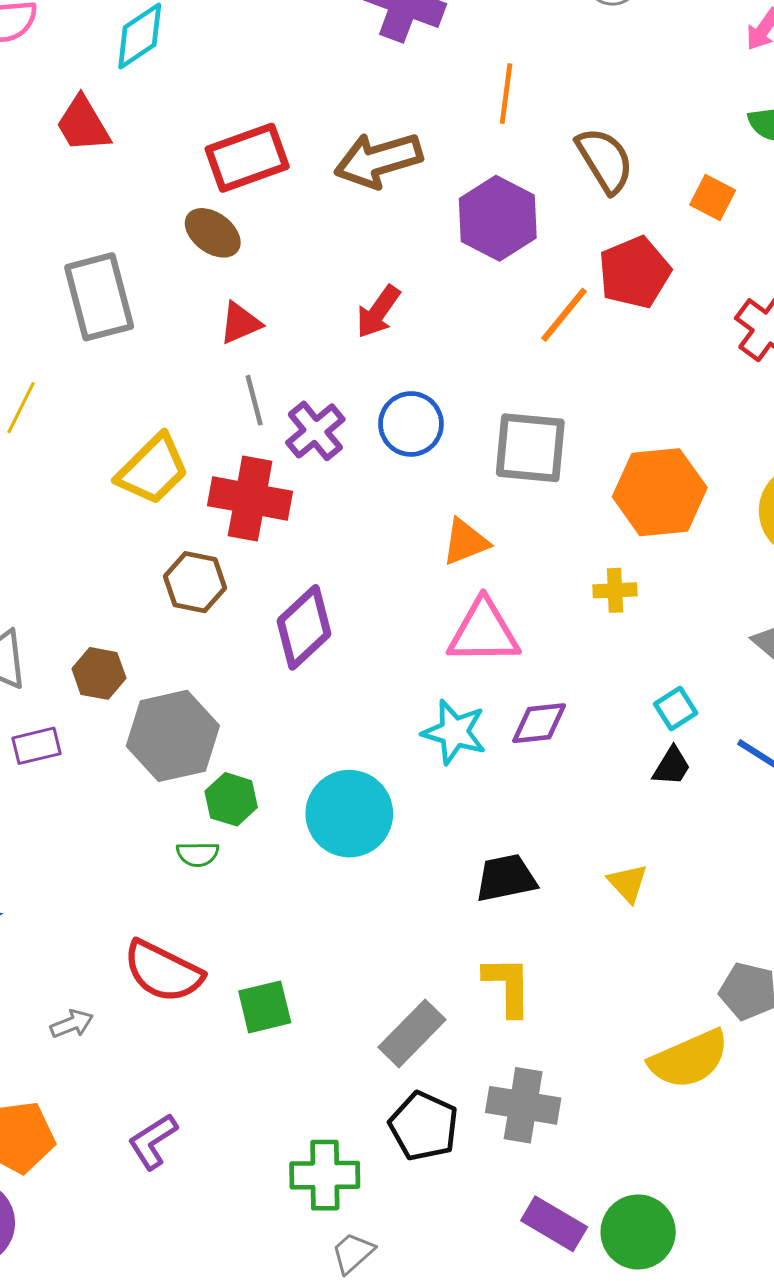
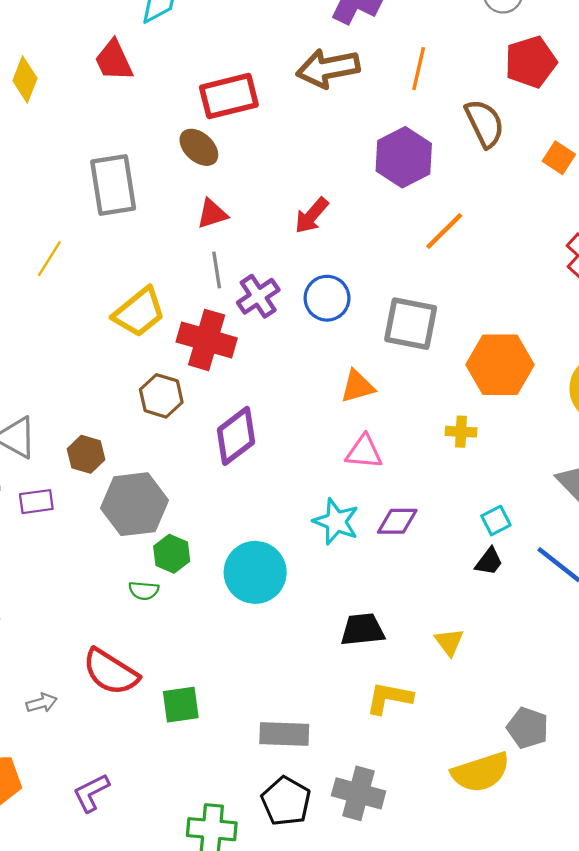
brown arrow: (378, 160) -> (328, 68), moved
red pentagon: (635, 272) -> (531, 62), moved
pink triangle: (484, 632) -> (364, 452), size x0.7
yellow L-shape: (508, 986) -> (389, 698), moved, turned -84
gray rectangle: (412, 1033) -> (284, 734), turned 42

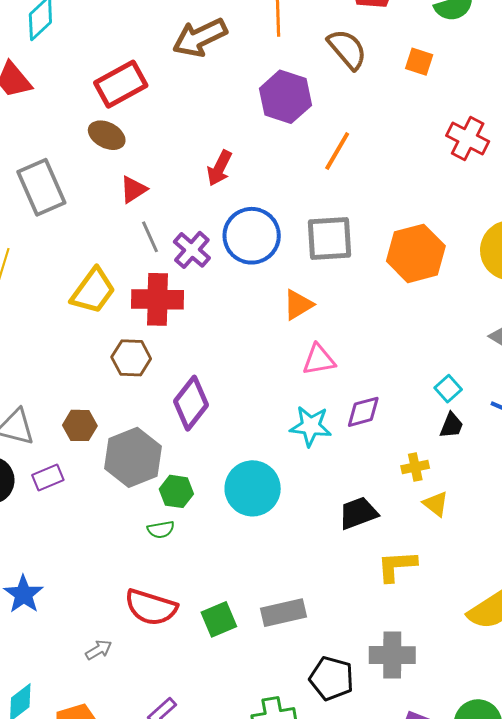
blue circle: (327, 298) -> (252, 236), size x1.4
yellow cross: (461, 432) -> (415, 467), moved
purple diamond: (236, 436) -> (191, 403), moved
gray rectangle: (284, 734) -> (283, 613), moved

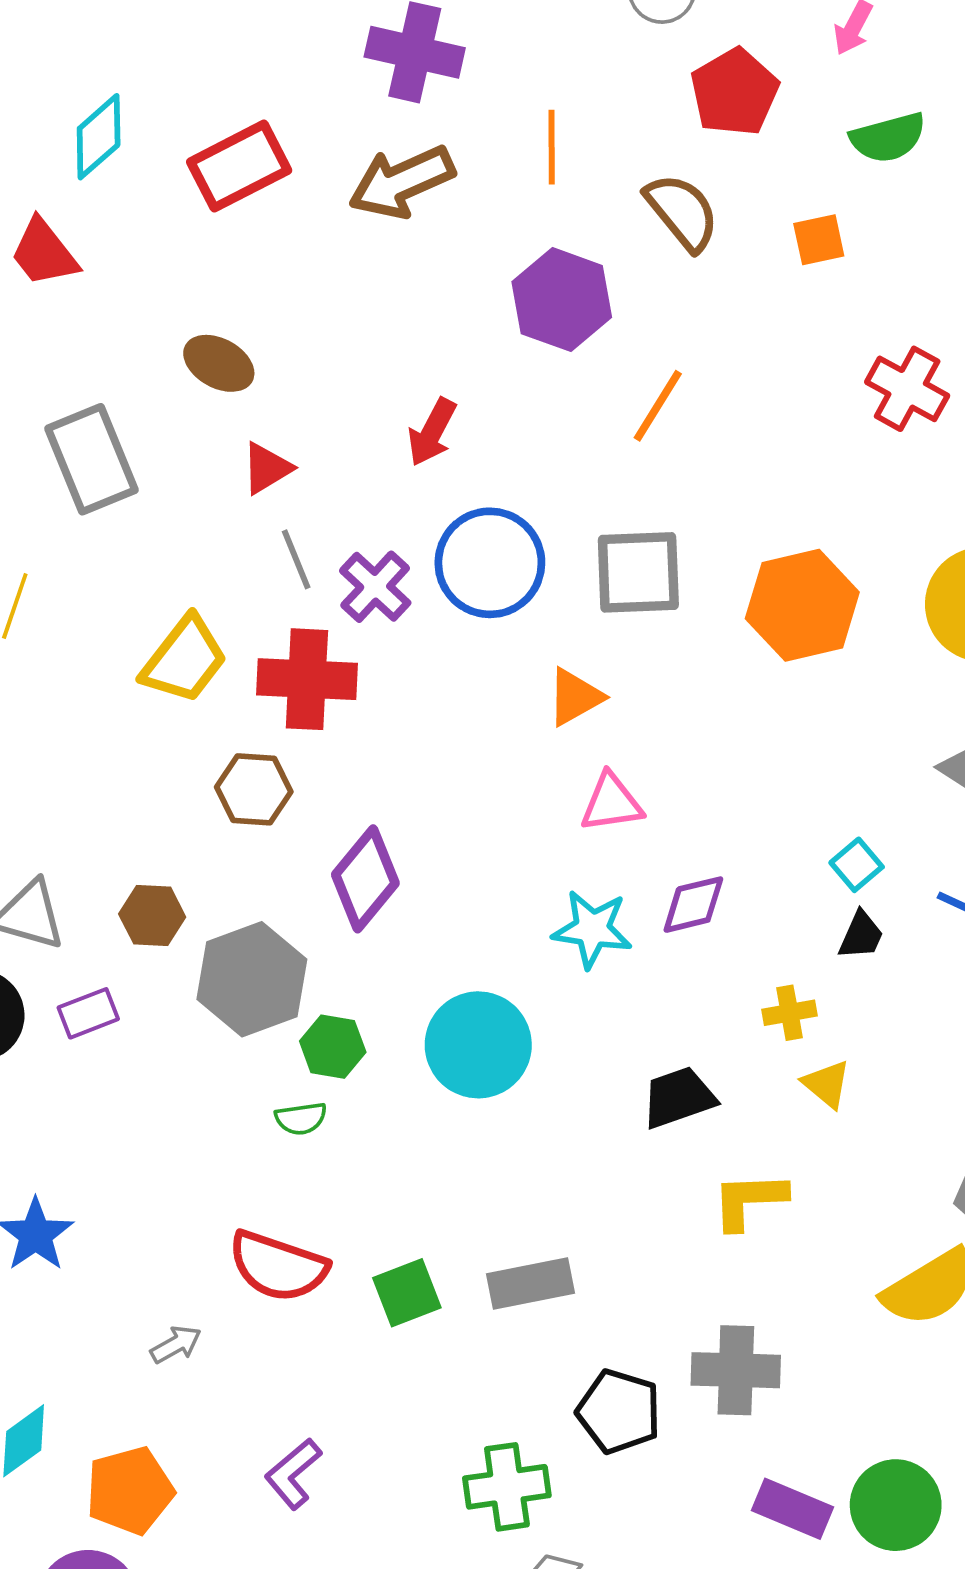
orange square: (419, 62) -> (819, 240), turned -32
red rectangle: (121, 84) -> (239, 166), moved

